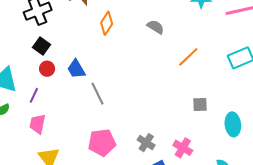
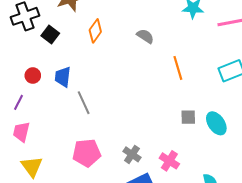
black square: (42, 46) -> (50, 35), moved
orange line: (188, 57) -> (178, 68), turned -65
blue trapezoid: (76, 69) -> (63, 77), turned 35
cyan ellipse: (233, 124) -> (216, 123), moved, turned -30

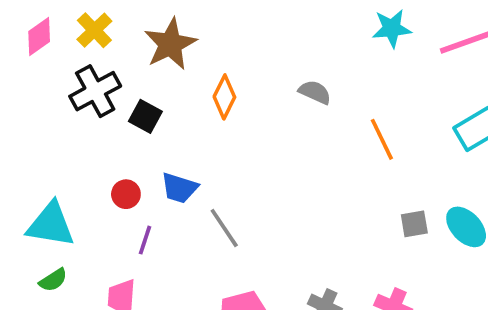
blue trapezoid: (63, 77) -> (179, 188), turned -70
purple line: (18, 102) -> (145, 240), moved

